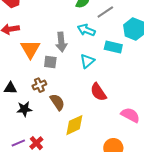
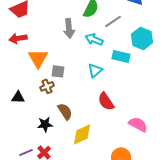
gray arrow: (61, 42) -> (69, 28), moved
brown cross: (39, 85) -> (47, 86), moved
black star: (24, 109) -> (45, 124), moved

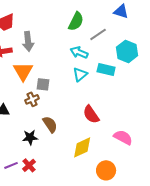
gray arrow: (69, 28) -> (28, 41), moved
cyan triangle: (95, 70) -> (80, 74), moved
yellow diamond: (82, 134) -> (82, 147), moved

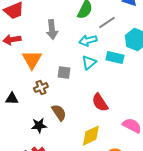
gray arrow: (28, 41) -> (52, 30), moved
cyan arrow: (79, 52) -> (88, 41), turned -36
gray square: (43, 84) -> (64, 73), moved

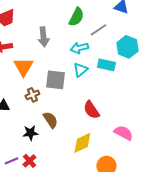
gray square: (64, 73) -> (55, 80), size x1.5

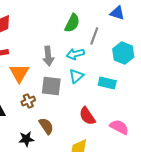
gray line: (98, 30) -> (94, 36), turned -36
gray arrow: (43, 37) -> (48, 56), moved
cyan rectangle: (106, 65) -> (107, 83), moved
pink semicircle: (123, 133) -> (119, 127), moved

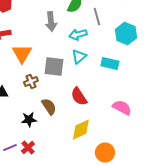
gray line: (94, 36) -> (97, 17), turned -36
gray arrow: (48, 56) -> (51, 22), moved
red semicircle: (87, 116) -> (79, 97), moved

